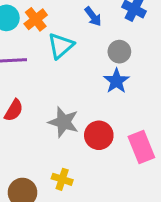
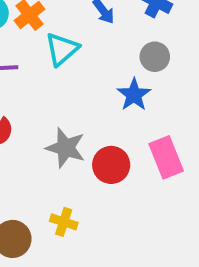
gray circle: (119, 52) -> (155, 57), moved
pink rectangle: (141, 147) -> (166, 157), moved

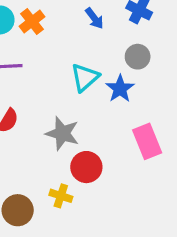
cyan triangle: (62, 49) -> (85, 77), moved
red circle: (111, 165) -> (86, 167), moved

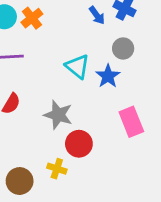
blue arrow: (94, 18) -> (97, 15), moved
cyan triangle: (85, 77) -> (78, 66), turned -40

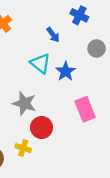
blue arrow: (97, 15) -> (53, 35), moved
gray circle: (123, 48) -> (96, 49), moved

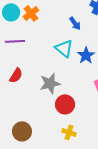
gray star: (24, 103) -> (50, 83), turned -30
yellow cross: (23, 148) -> (69, 132), moved

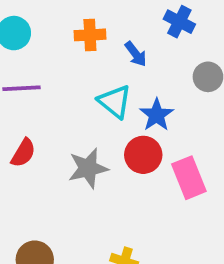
orange cross: (31, 13) -> (90, 35), moved, turned 35
red circle: (65, 104) -> (143, 155), moved

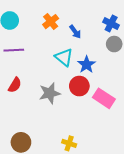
blue cross: (179, 22) -> (111, 24), moved
orange cross: (90, 35) -> (51, 22), turned -35
pink rectangle: (189, 178) -> (104, 98), turned -35

